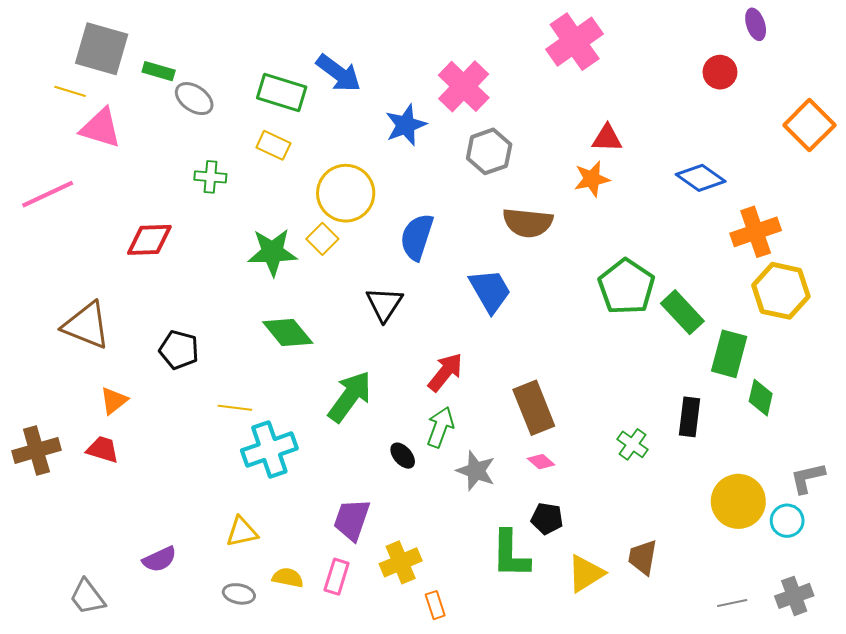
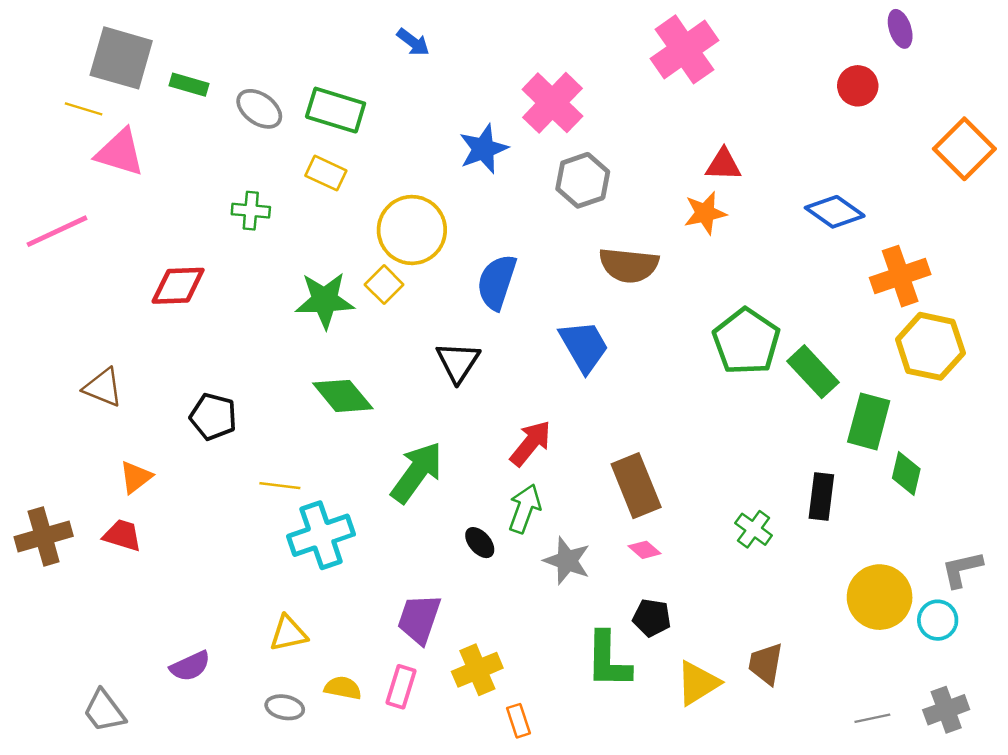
blue arrow: (339, 73) -> (413, 42), moved, size x0.6
gray ellipse: (194, 99) -> (259, 109), moved
brown triangle: (86, 325) -> (103, 387), size x0.7

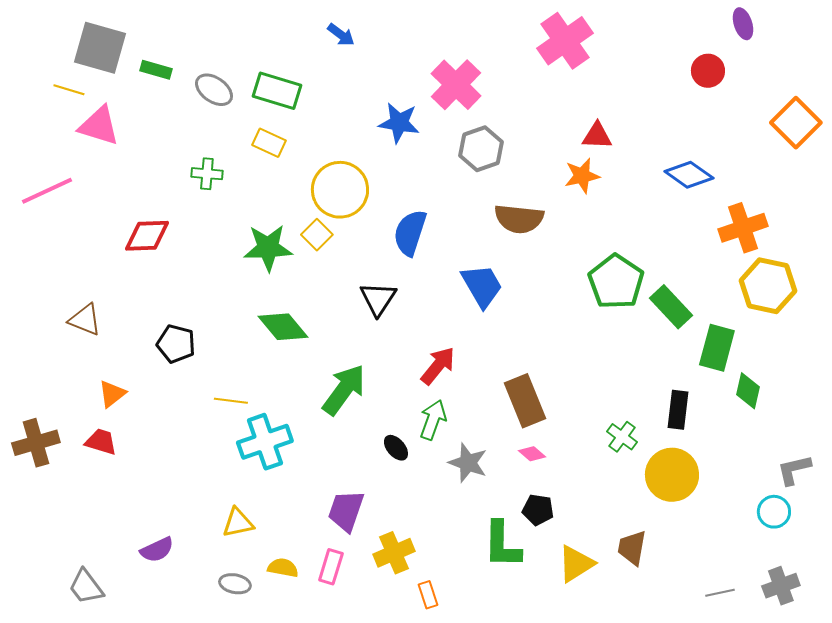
blue star: (483, 149) -> (399, 123), turned 30
yellow circle: (880, 597) -> (672, 475), moved

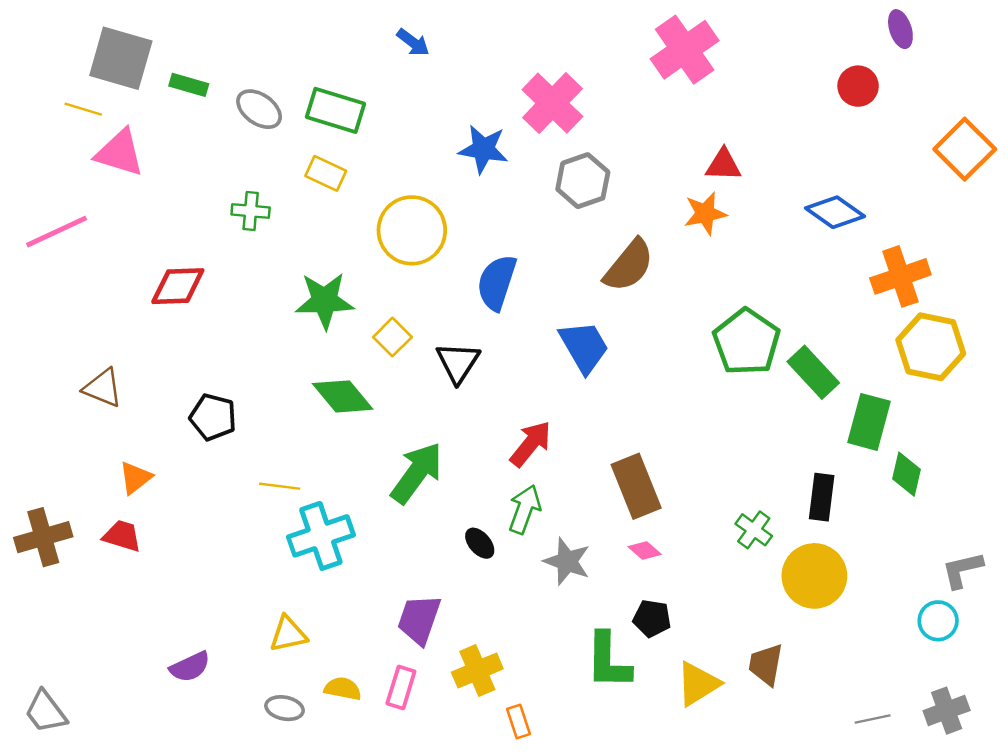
brown semicircle: (519, 219) -> (629, 266), turned -57
yellow square: (317, 235) -> (392, 337), moved
gray trapezoid: (86, 587) -> (46, 712), moved

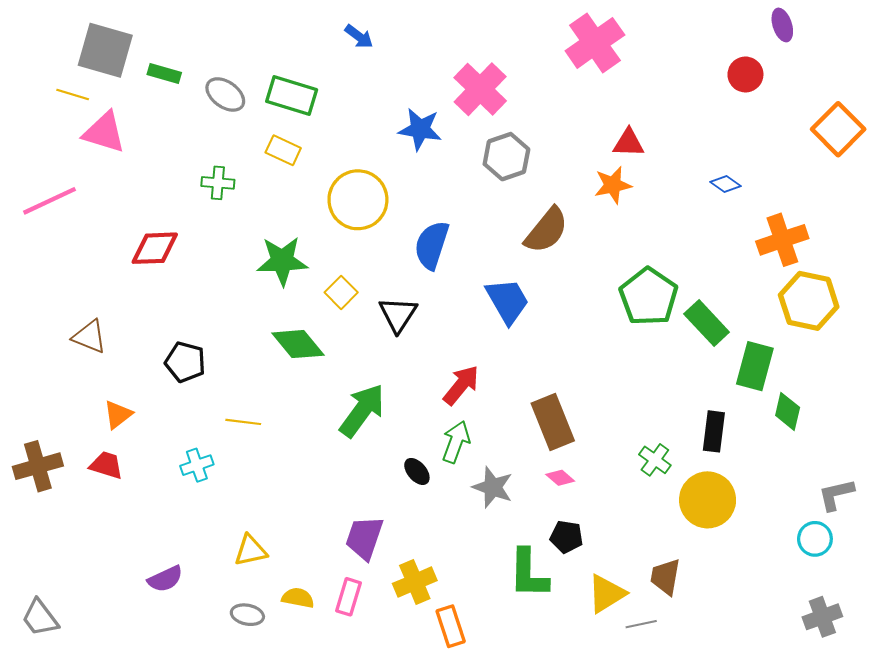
blue diamond: (835, 212) -> (725, 184), size x0.6
cyan cross: (321, 536) -> (197, 465), moved, size x0.6
gray line: (873, 719) -> (641, 624), moved
orange rectangle: (519, 721) -> (451, 626), size x1.4

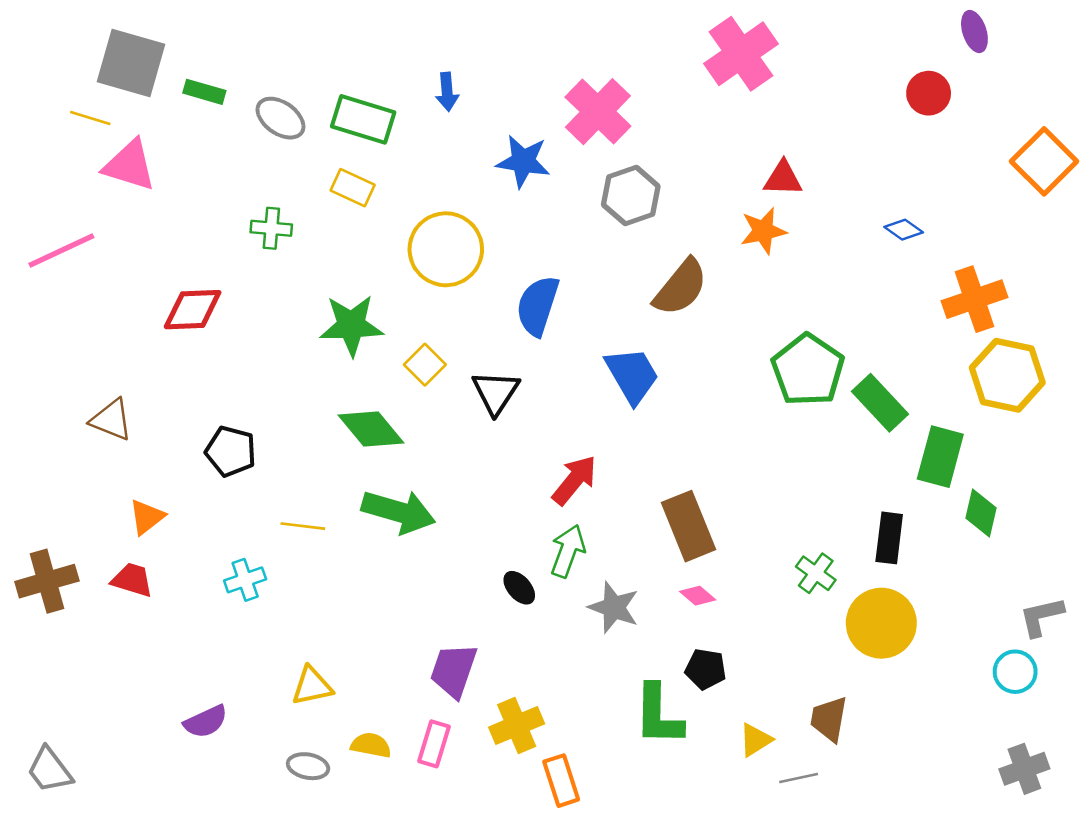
blue arrow: (359, 37) -> (447, 92), moved, turned 48
green arrow: (362, 410) -> (399, 512), moved, turned 70
yellow triangle: (606, 594) -> (755, 740), size x0.7

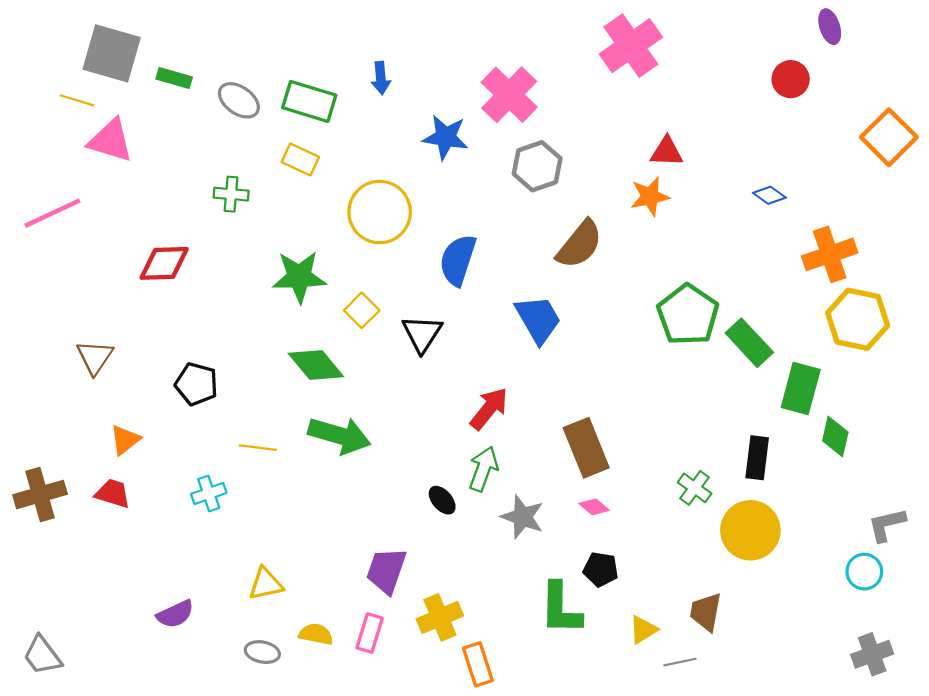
brown triangle: (111, 420) -> (95, 357), turned 42

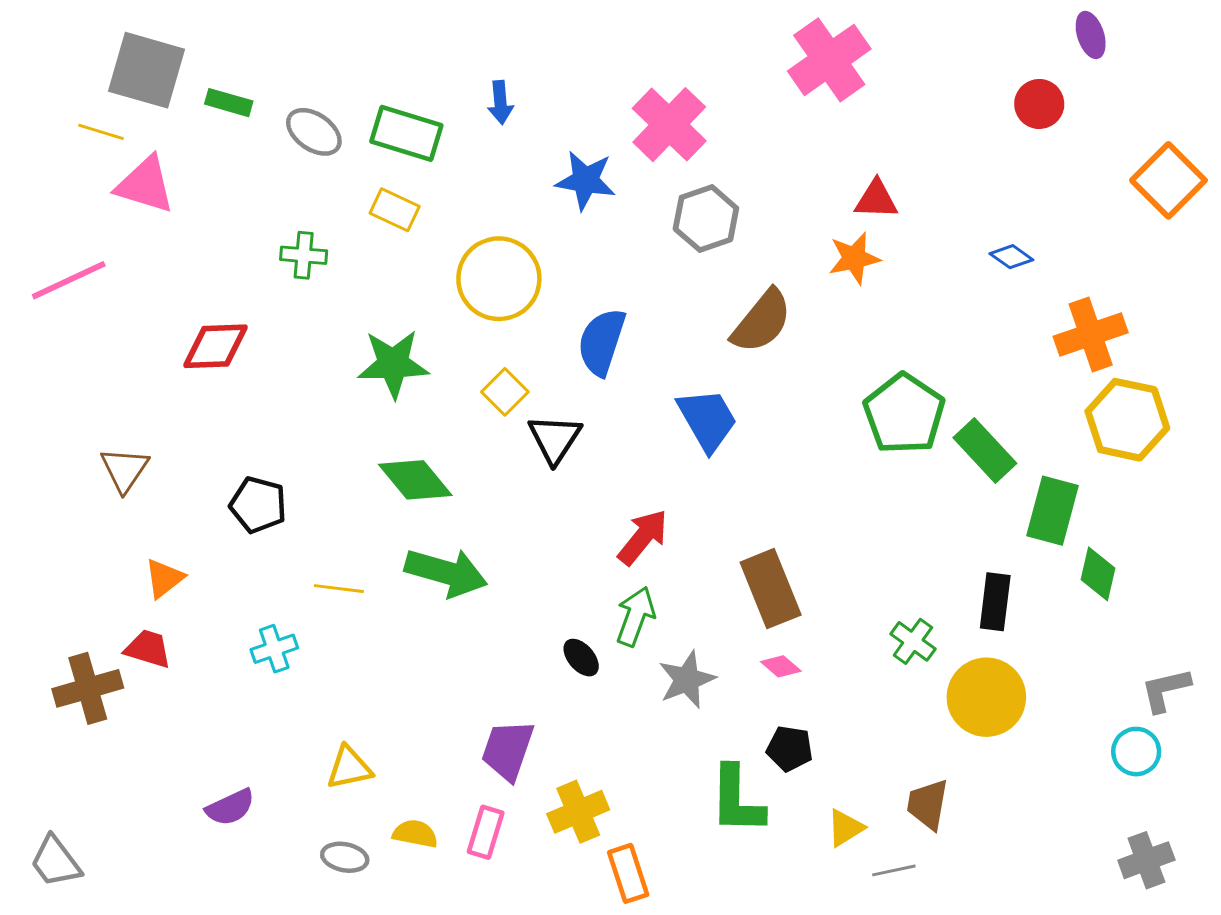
yellow square: (362, 310) -> (505, 392), moved
brown cross: (40, 495) -> (88, 688), moved
gray star: (523, 517) -> (687, 680), turned 30

